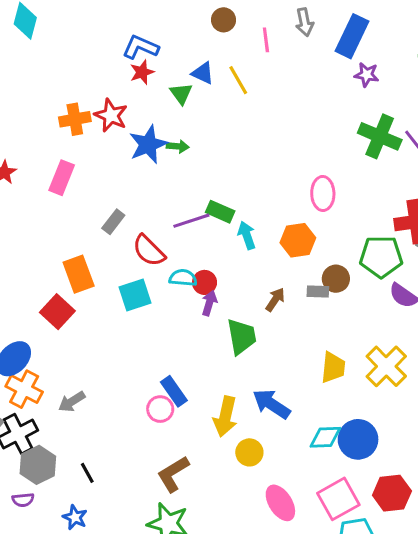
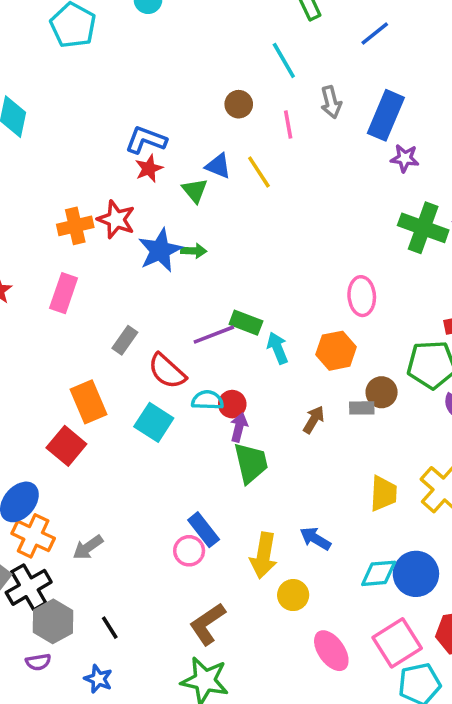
cyan square: (135, 295) -> (154, 422), turned -36
green trapezoid: (242, 336) -> (251, 463), moved
blue arrow: (271, 404) -> (315, 539), size x0.7

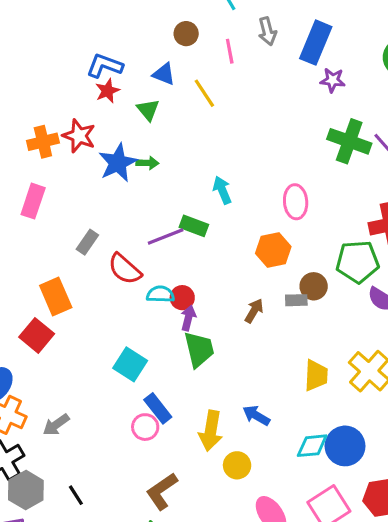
blue triangle: (218, 166) -> (164, 74), moved
cyan arrow: (277, 348) -> (222, 190), moved
cyan square: (154, 422) -> (130, 364), moved

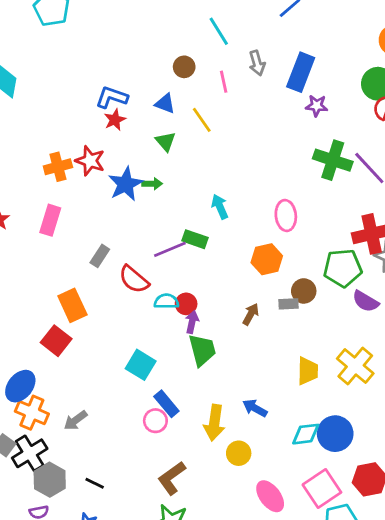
green triangle: (148, 110) -> (166, 141), moved
black line: (76, 495) -> (95, 483), turned -30

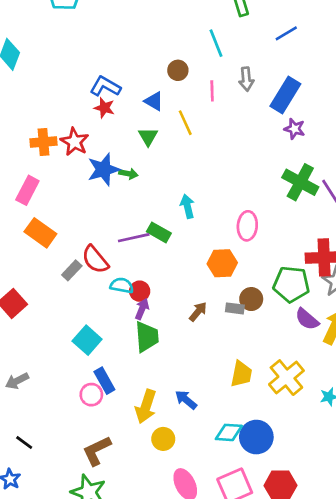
red star: (115, 120) -> (104, 108), turned 30
gray rectangle: (100, 256) -> (72, 270), moved
orange rectangle: (72, 305) -> (40, 233), moved, turned -40

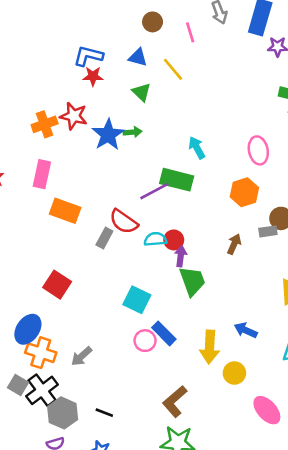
green rectangle: (159, 232) -> (177, 180), size x1.4
pink circle: (91, 395) -> (145, 341), moved

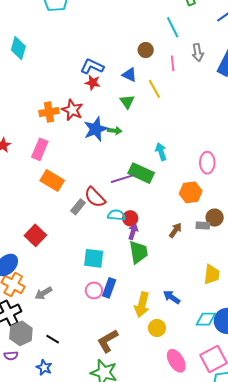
cyan square: (137, 300) -> (94, 258), turned -30
blue rectangle: (164, 333) -> (109, 288), turned 54

